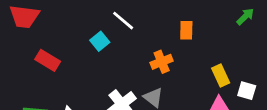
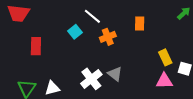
red rectangle: (48, 60) -> (36, 46), turned 60
orange cross: (162, 62) -> (108, 37), moved

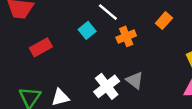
orange rectangle: (140, 24) -> (164, 21), turned 40
red rectangle: (36, 46) -> (41, 47), turned 60

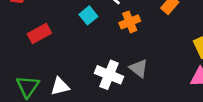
white cross: (107, 86) -> (109, 75), turned -30

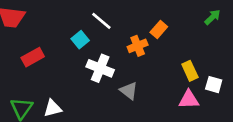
orange cross: (130, 22) -> (138, 46), moved
white cross: (109, 75) -> (100, 68), moved

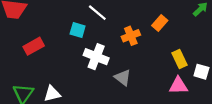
orange rectangle: (159, 30) -> (160, 23), moved
cyan square: (80, 40) -> (78, 30), turned -35

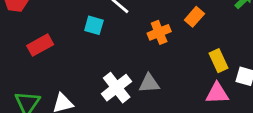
white cross: (96, 57) -> (117, 88), moved, turned 30
gray triangle: (123, 77) -> (149, 83), turned -42

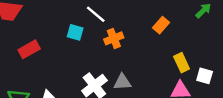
orange cross: (159, 32) -> (114, 38), moved

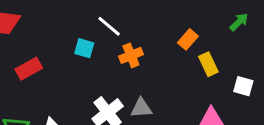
yellow rectangle: (182, 63) -> (208, 64), moved
white square: (205, 76) -> (243, 86), moved

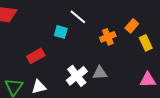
orange cross: (131, 55) -> (108, 37), moved
red rectangle: (29, 69) -> (36, 56), moved

